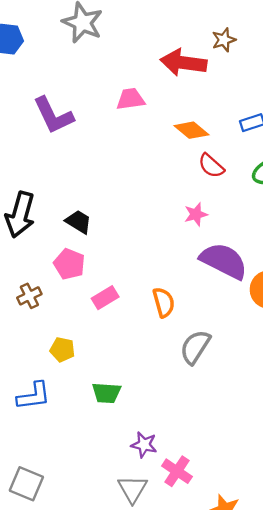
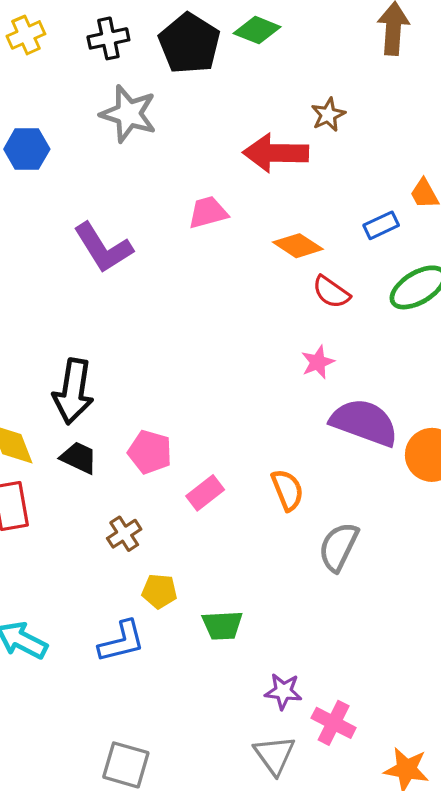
black trapezoid: (79, 222) -> (79, 458), moved
brown cross: (29, 296) -> (124, 534), moved
yellow pentagon: (62, 350) -> (159, 591), moved

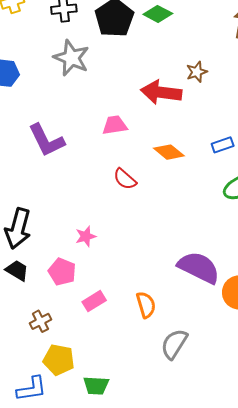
red semicircle: (331, 292) -> (125, 179), moved
pink star: (318, 362) -> (86, 236), moved
yellow pentagon: (159, 591) -> (59, 360), size x1.4

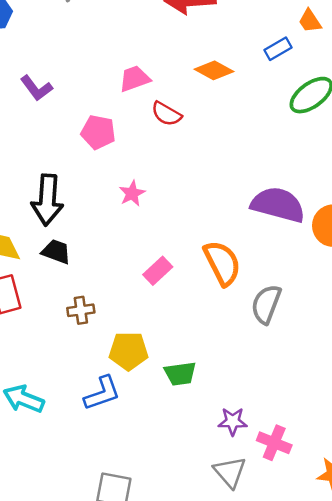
pink trapezoid: (115, 125) -> (135, 79), moved
purple L-shape: (46, 140) -> (36, 88), moved, size x0.7
pink pentagon: (62, 272) -> (98, 132), moved
orange semicircle: (146, 305) -> (222, 263), size x1.4
brown cross: (40, 321) -> (81, 310), moved, turned 30

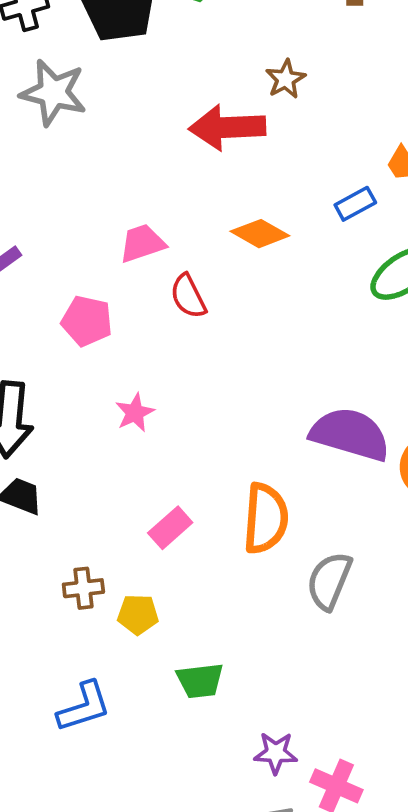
red semicircle: (166, 114) -> (188, 296), turned 32
orange semicircle: (222, 263) -> (266, 518), turned 30
brown cross: (81, 310) -> (83, 588), moved
yellow pentagon: (129, 351) -> (138, 614), moved, size x0.7

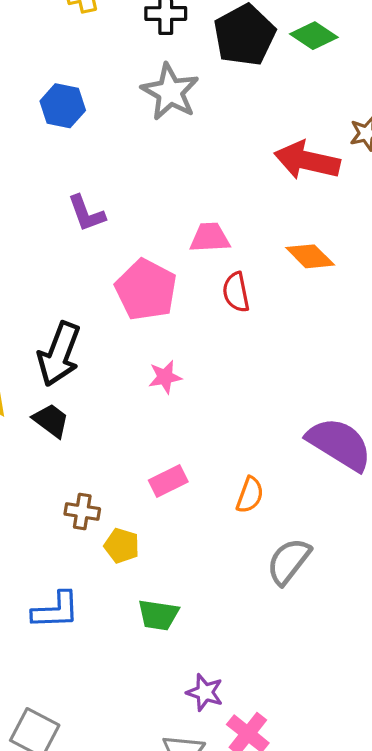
pink pentagon: (87, 321) -> (146, 290), size x1.4
orange semicircle: (266, 518) -> (250, 495), size x0.6

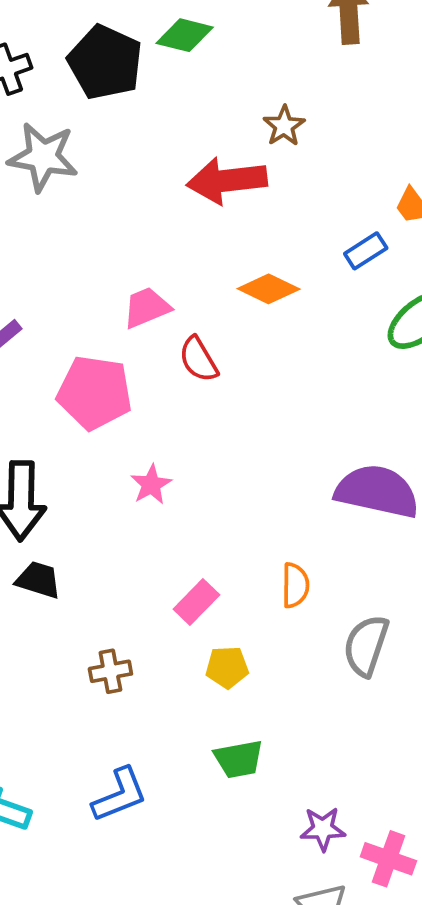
yellow pentagon: (122, 546) -> (227, 667), moved

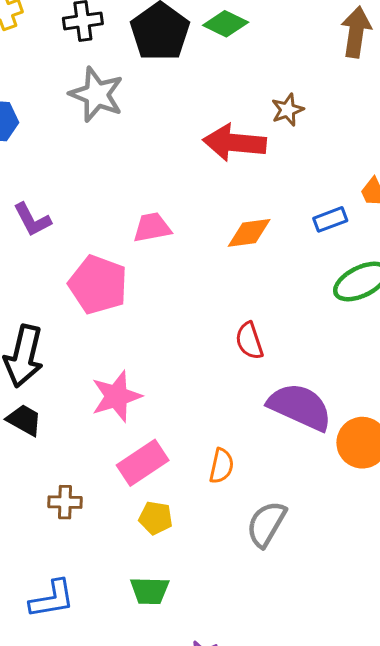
orange diamond: (269, 289) -> (249, 233), turned -45
red semicircle: (198, 359) -> (249, 341), moved
pink star: (151, 485) -> (116, 396), moved, size x1.6
pink rectangle: (196, 602) -> (143, 463), size x1.4

